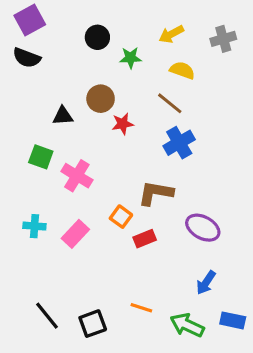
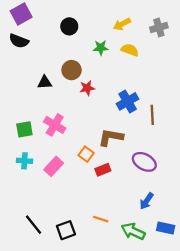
green star: (130, 58) -> (101, 48), moved
brown line: (170, 103) -> (152, 115), moved, turned 48
green square: (41, 157) -> (24, 129), moved, turned -30

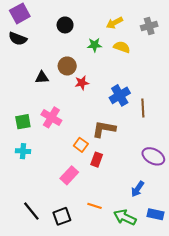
purple ellipse: (144, 162) -> (153, 156), moved
pink rectangle: (54, 166) -> (69, 175), moved
red rectangle: (103, 170) -> (97, 160), turned -48

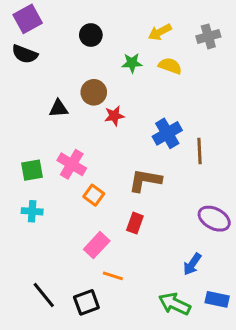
orange square: (81, 145) -> (94, 195), moved
orange line: (94, 206) -> (113, 276), moved

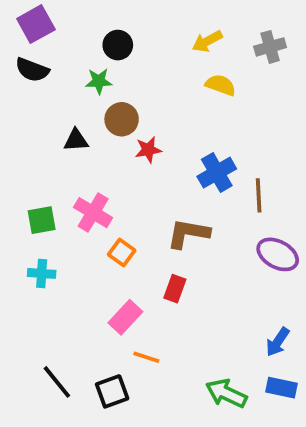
green star: (132, 63) -> (99, 81), moved
purple ellipse: (214, 219) -> (278, 254), moved
blue arrow: (192, 264) -> (278, 342), moved

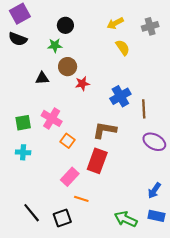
yellow semicircle: (221, 85) -> (123, 48), turned 35
red rectangle: (175, 289) -> (97, 161), size x1.6

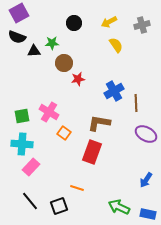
black circle: (65, 25) -> (74, 23), moved
black triangle: (42, 78) -> (34, 51), moved
cyan cross: (23, 152) -> (22, 144), size x1.5
pink rectangle: (70, 177) -> (31, 167), moved
blue rectangle: (156, 216) -> (148, 214), moved

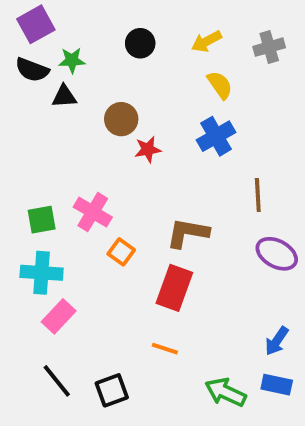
green star: (52, 43) -> (72, 60), moved
blue cross: (114, 91) -> (216, 136), moved
orange line: (77, 188) -> (165, 349), moved
blue rectangle: (148, 214) -> (277, 385), moved

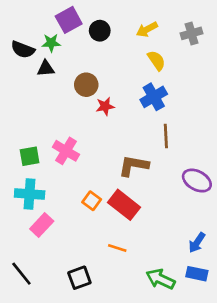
purple square: (36, 24) -> (69, 20), moved
brown line: (258, 195) -> (166, 136), moved
orange square: (121, 252) -> (92, 201), moved
red rectangle: (174, 288) -> (124, 205), turned -72
black line: (57, 381) -> (21, 274), moved

